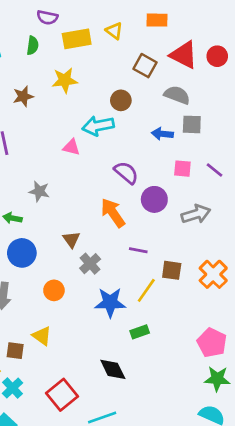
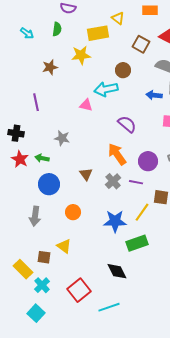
yellow rectangle: (77, 39) -> (98, 33), moved
purple circle: (154, 199) -> (148, 161), moved
gray cross: (90, 264) -> (113, 181), moved
green rectangle: (140, 332) -> (137, 243), size x1.5

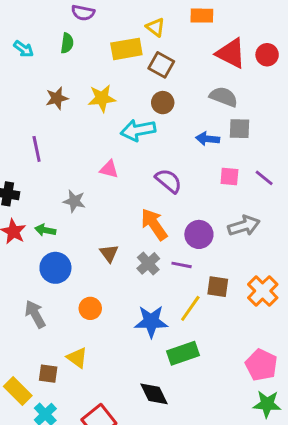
brown square: (141, 44) -> (161, 65), moved
yellow star: (81, 55) -> (102, 98), moved
pink triangle: (86, 105) -> (109, 169), moved
gray arrow: (35, 216) -> (35, 314), turned 144

